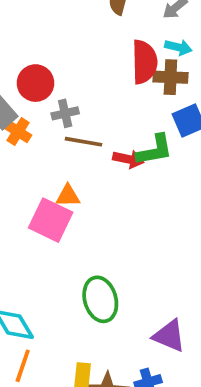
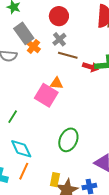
red circle: (35, 83) -> (59, 16), moved
gray cross: (65, 113) -> (59, 39), turned -32
green ellipse: (100, 299) -> (68, 140), turned 35

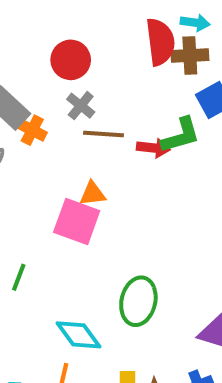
cyan diamond: (21, 149) -> (79, 335), moved

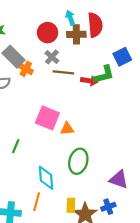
cyan arrow: (195, 23) -> (70, 18), moved, turned -120
brown cross: (190, 56) -> (76, 34), moved
orange triangle: (93, 194) -> (67, 129), moved
cyan diamond: (79, 335) -> (46, 178), turned 30

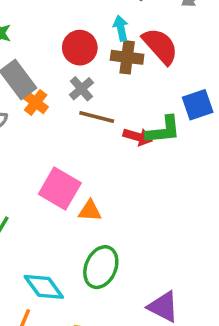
red semicircle: (95, 25) -> (160, 46), turned -45
cyan diamond: (46, 178) -> (44, 287), turned -40

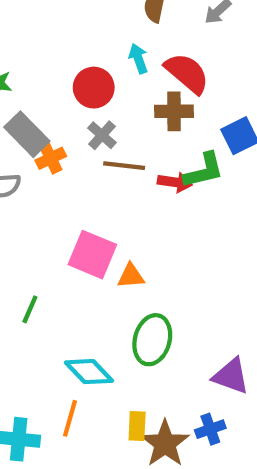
brown cross: (127, 57) -> (174, 111), moved
orange cross: (36, 102) -> (51, 158), turned 35

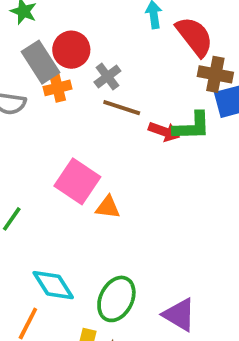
red circle: (94, 88) -> (71, 50), moved
brown cross: (174, 111) -> (215, 74), moved
green ellipse: (152, 340) -> (116, 299), moved

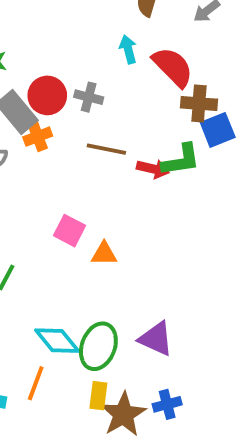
gray cross: (107, 76) -> (89, 97), moved, turned -32
pink square: (77, 181) -> (69, 231), size x0.7
green ellipse: (116, 299) -> (98, 346), moved
purple triangle: (179, 315) -> (156, 339), moved

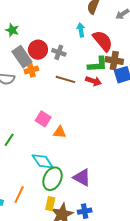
green L-shape: (181, 160) -> (98, 64), moved
red arrow: (153, 169) -> (93, 81), moved
cyan diamond: (57, 341) -> (43, 161), moved

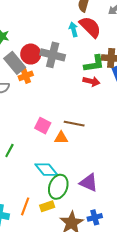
red semicircle: (103, 41) -> (90, 27), moved
gray cross: (59, 52) -> (53, 55), size x1.6
brown line: (65, 79) -> (74, 124), moved
yellow rectangle: (50, 204) -> (47, 206), moved, turned 64

